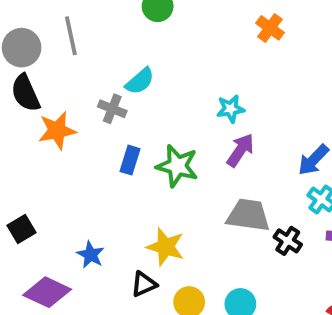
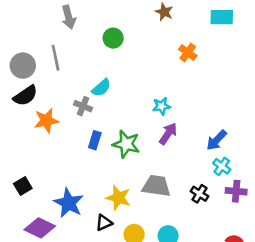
black semicircle: (25, 93) -> (25, 96), turned -100
gray trapezoid: (248, 215) -> (156, 186), moved
blue star: (91, 255) -> (69, 203), size x1.6

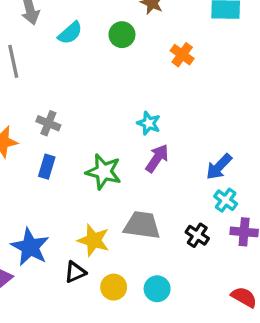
green circle: (113, 38) -> (122, 35), moved
cyan semicircle: (101, 88) -> (70, 33), moved
cyan star: (162, 106) -> (149, 123), turned 30
blue rectangle: (95, 140) -> (47, 167), moved

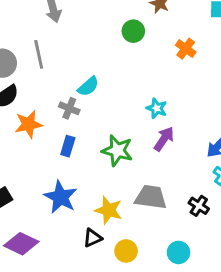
cyan semicircle: (70, 33) -> (88, 86), moved
blue star: (30, 247) -> (61, 197), moved
cyan circle: (157, 289) -> (178, 252), moved

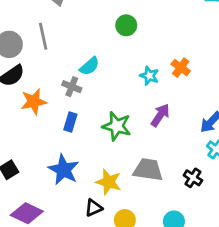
green circle: (133, 31) -> (126, 25), moved
orange cross: (186, 49) -> (181, 68), moved
cyan star: (157, 108) -> (149, 76), moved

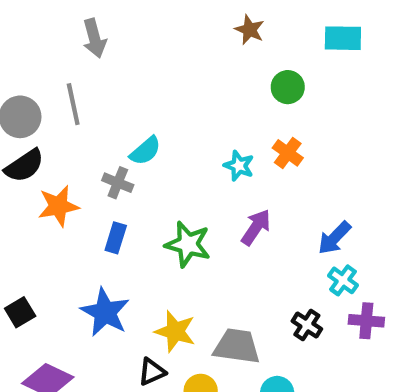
green circle: (126, 25) -> (288, 87), moved
gray trapezoid: (148, 170) -> (237, 346), moved

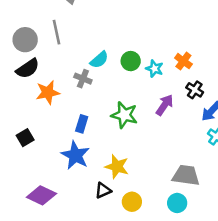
green circle: (288, 87) -> (131, 61), moved
blue rectangle: (116, 238) -> (82, 124), moved
black square: (20, 312) -> (25, 138), moved
black cross: (307, 325) -> (195, 90), moved
gray trapezoid: (237, 346) -> (186, 175), moved

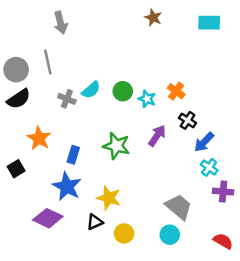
gray cross: (83, 79) -> (67, 99), moved
orange star: (48, 92) -> (39, 138), moved, turned -30
gray trapezoid: (186, 175) -> (179, 207), turned 32
purple diamond: (41, 195) -> (48, 218), moved

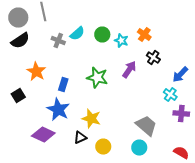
blue arrow: (204, 142) -> (180, 74), moved

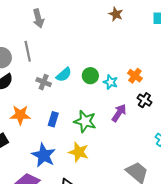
orange star: (36, 72) -> (20, 115), turned -30
blue rectangle: (63, 84) -> (53, 119), moved
yellow star: (91, 118) -> (79, 152), moved

